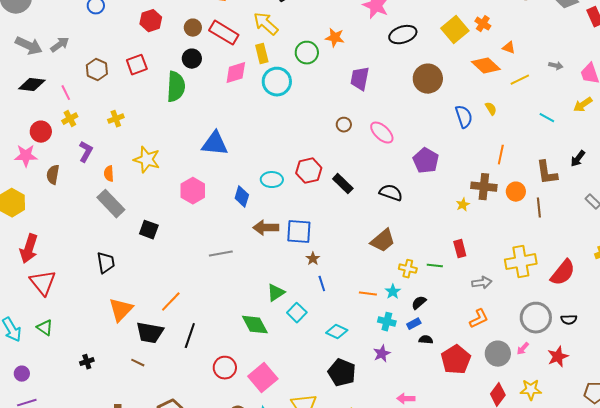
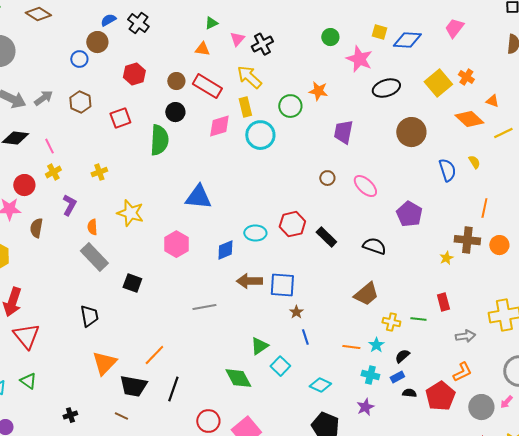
brown hexagon: (97, 70) -> (80, 102), moved
blue diamond: (242, 197) -> (225, 250), turned 50
red pentagon: (456, 360) -> (440, 396), moved

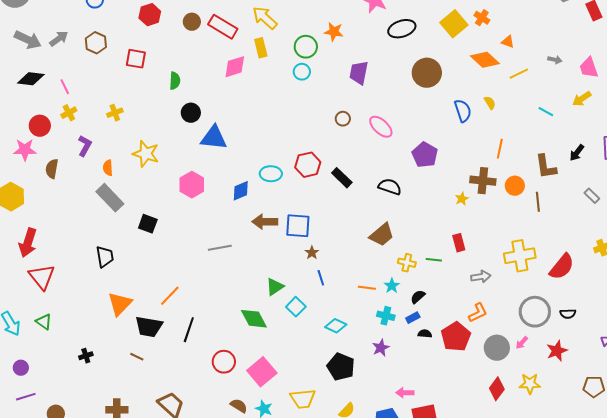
black circle: (175, 112) -> (191, 113), moved
red square: (120, 118) -> (136, 59), turned 30
cyan circle: (260, 135) -> (302, 72), moved, size x0.6
green semicircle: (159, 140) -> (175, 81), size x0.6

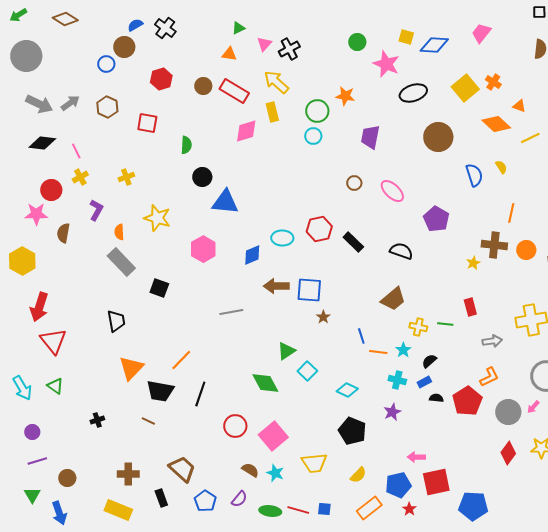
blue line: (321, 278) -> (361, 336), moved

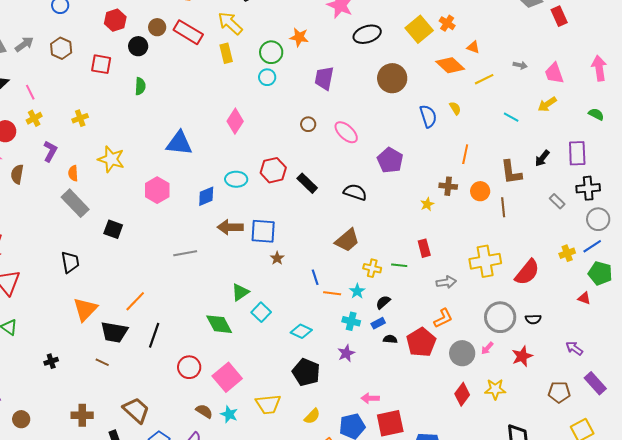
pink diamond: (246, 131) -> (235, 121), moved, turned -40
black circle: (202, 177) -> (138, 46), moved
brown cross: (494, 245) -> (448, 186), size x0.7

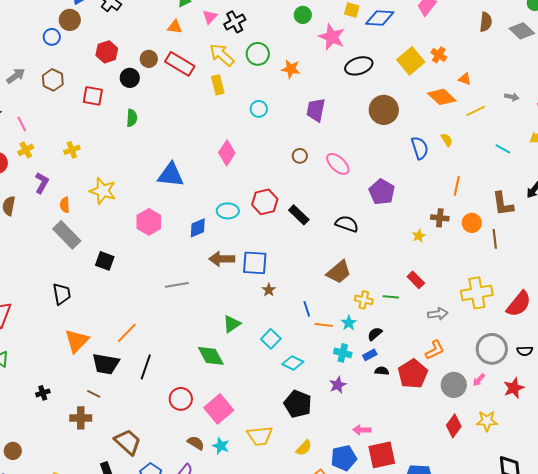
green circle: (271, 52) -> (258, 54), moved
red rectangle: (424, 248) -> (416, 280), turned -30
cyan square: (261, 312) -> (271, 339), moved
brown cross: (82, 415) -> (81, 418), moved

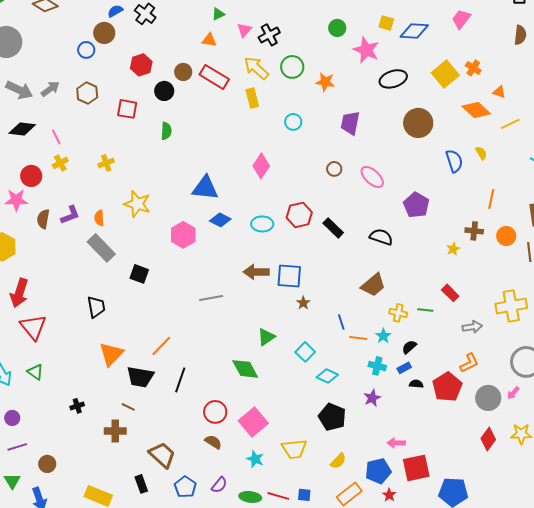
purple L-shape: (42, 183) -> (70, 215), moved, turned 40
blue diamond: (198, 228) -> (220, 220), moved, turned 50
brown semicircle: (196, 443) -> (213, 442), moved

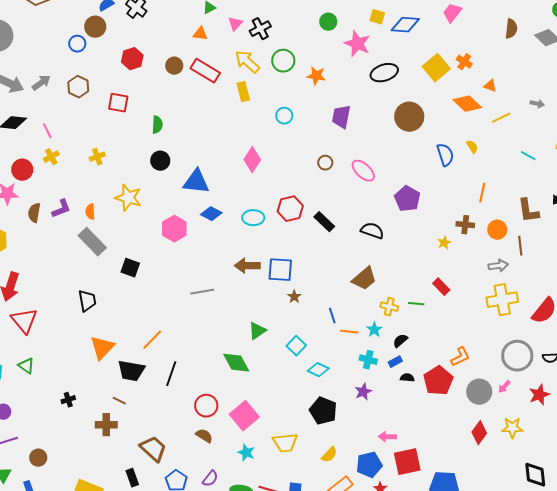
black circle: (164, 91) -> (160, 161), moved
gray arrow: (472, 327) -> (498, 266), moved

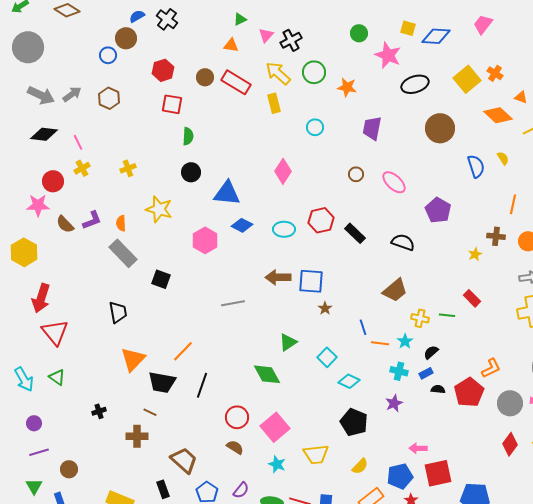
red square: (118, 103) -> (172, 104), moved
brown semicircle: (34, 213) -> (65, 224), turned -54

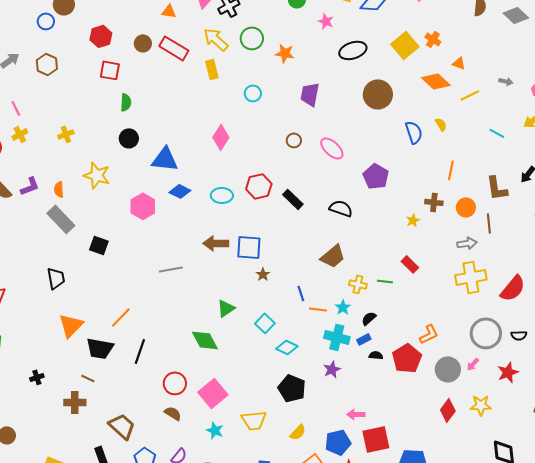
pink star: (388, 55) -> (326, 21), size x0.6
cyan cross: (399, 371) -> (337, 337), size x1.4

